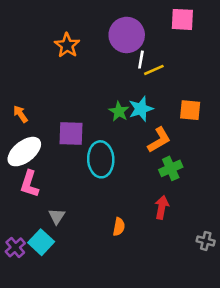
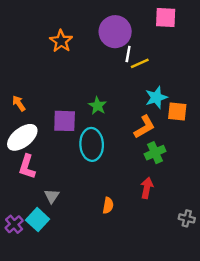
cyan star: (141, 109) -> (156, 97), moved
orange square: (190, 110) -> (177, 112), moved
green star: (119, 111) -> (97, 106), moved

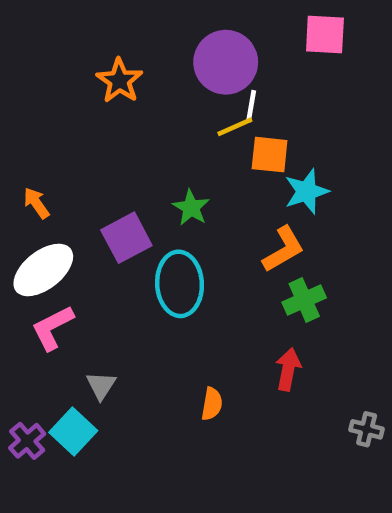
yellow line: (140, 63) -> (235, 127), moved
orange square: (177, 112) -> (270, 155), moved
purple square: (65, 121) -> (126, 238), turned -30
pink L-shape: (27, 167) -> (53, 328), turned 45

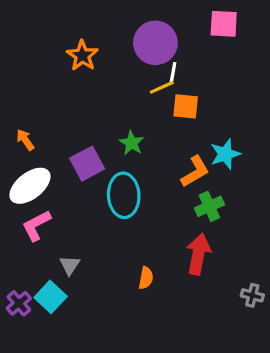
cyan star: (306, 191) -> (225, 154), moved
red arrow: (288, 369) -> (198, 254), size x1.4

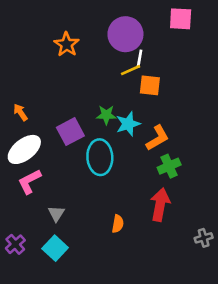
green star: (132, 143) -> (106, 115), turned -30
cyan star: (225, 154) -> (128, 124), moved
gray cross: (252, 295) -> (204, 238), turned -30
cyan square: (51, 297) -> (55, 248), moved

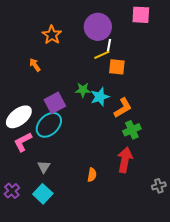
orange arrow: (20, 112) -> (35, 65), moved
cyan ellipse: (100, 157) -> (49, 125), moved, turned 48

